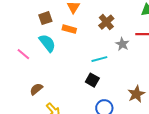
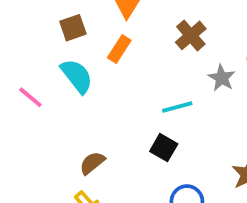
orange rectangle: (69, 29) -> (119, 49), turned -72
brown semicircle: (36, 89) -> (92, 163), moved

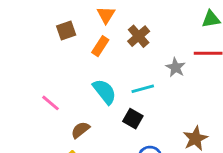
brown cross: (191, 35) -> (139, 36), moved
cyan semicircle: (77, 76) -> (104, 92), moved
pink line: (30, 97) -> (50, 103), moved

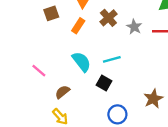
gray star: (176, 67) -> (134, 27), moved

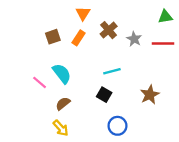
brown square: (51, 13) -> (53, 37), moved
cyan semicircle: (82, 62) -> (62, 73), moved
brown star: (153, 99) -> (150, 95), moved

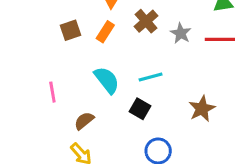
cyan semicircle: (62, 73) -> (107, 80), moved
pink line: (40, 82) -> (52, 92), turned 40

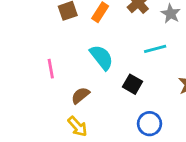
cyan line: (151, 77) -> (155, 49), moved

